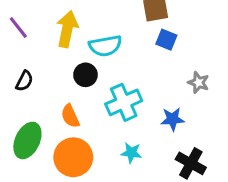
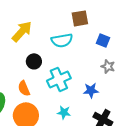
yellow arrow: (67, 29) -> (22, 31), turned 30
blue square: (166, 40) -> (103, 40), moved
cyan semicircle: (105, 46) -> (62, 40), moved

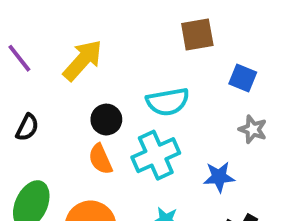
cyan semicircle: (62, 40) -> (168, 102), moved
orange semicircle: (24, 88) -> (100, 159), moved

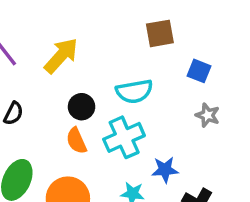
blue star: (219, 177) -> (165, 170), moved

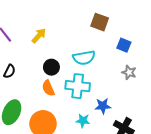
brown square: (160, 33) -> (100, 22), turned 30
yellow arrow: (61, 56) -> (39, 36), size x0.7
cyan cross: (124, 137) -> (78, 86), turned 30

